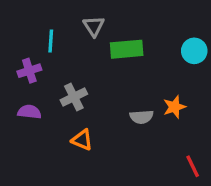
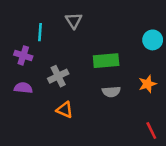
green rectangle: (127, 49) -> (106, 61), moved
purple cross: (29, 71) -> (23, 55), turned 36
orange star: (174, 107) -> (147, 84), moved

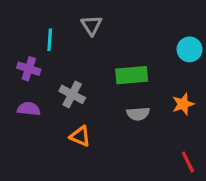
gray cross: (58, 76) -> (72, 94), turned -36

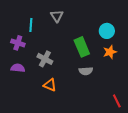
cyan circle: (190, 49) -> (107, 31), moved
green rectangle: (132, 75) -> (82, 47), turned 72
orange star: (183, 104) -> (110, 52), moved

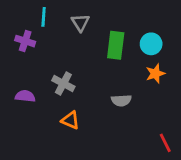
cyan line: (31, 25) -> (44, 17), moved
purple cross: (18, 43) -> (25, 41), moved
green rectangle: (82, 47) -> (116, 45), moved, turned 30

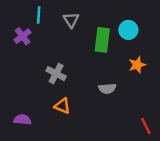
purple cross: (25, 41) -> (22, 36), turned 35
cyan circle: (151, 44) -> (128, 30), moved
purple semicircle: (25, 96) -> (22, 120), moved

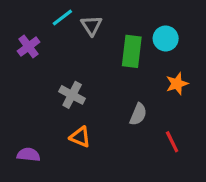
cyan line: (39, 15) -> (62, 18), moved, turned 49
gray semicircle: (107, 88) -> (138, 114), turned -63
red line: (146, 126) -> (172, 142), moved

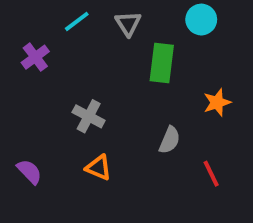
gray triangle: (91, 26) -> (128, 23), moved
cyan circle: (166, 38) -> (201, 20), moved
purple semicircle: (29, 155) -> (29, 172), moved, turned 40

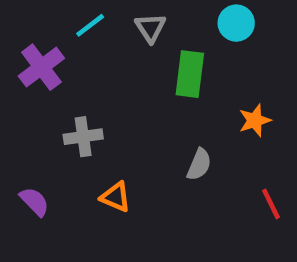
purple cross: (35, 57) -> (41, 67), size x1.4
gray cross: (89, 116) -> (83, 137), moved, turned -36
red line: (211, 174) -> (271, 204), moved

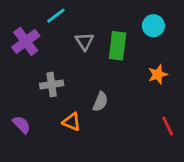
cyan circle: (236, 23) -> (153, 26), moved
gray triangle: (150, 28) -> (85, 41), moved
gray semicircle: (199, 164) -> (100, 102), moved

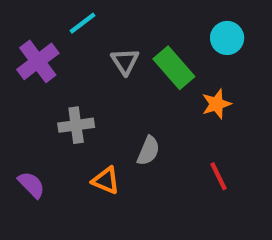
green rectangle: (118, 46) -> (174, 68), turned -48
orange star: (158, 74) -> (216, 104), moved
red line: (168, 126) -> (219, 176), moved

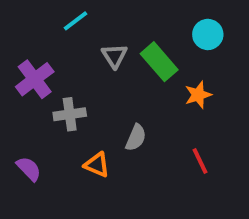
purple cross: (38, 61) -> (35, 79), moved

